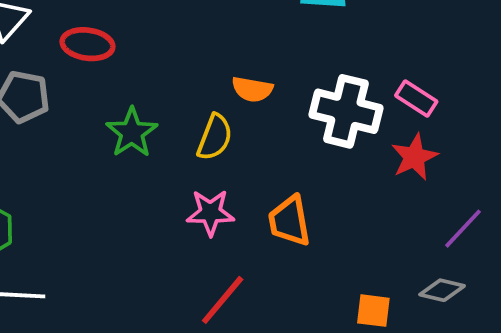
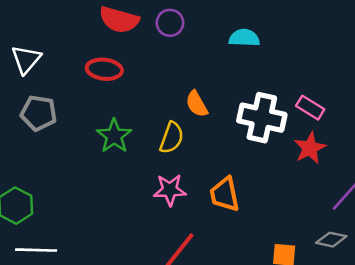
red ellipse: (87, 44) -> (104, 69), moved
orange semicircle: (252, 89) -> (197, 104), turned 52

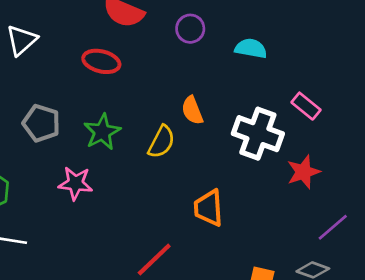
purple circle: (170, 23) -> (190, 29), moved
pink rectangle: (310, 108) -> (306, 106), moved
gray pentagon: (39, 113) -> (41, 123), moved
pink star: (170, 190) -> (75, 183), moved

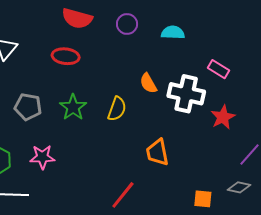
orange semicircle: (192, 110) -> (148, 83), moved
pink star: (75, 183) -> (42, 157), moved

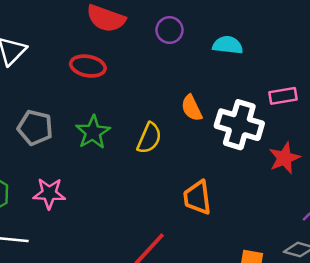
pink rectangle: (218, 69) -> (283, 96), turned -45

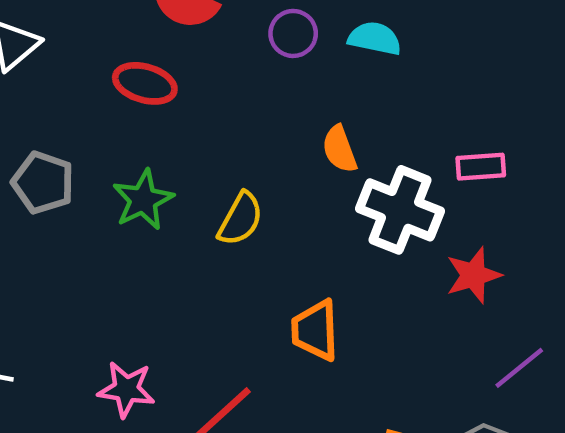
cyan semicircle: (228, 45) -> (375, 38), moved
orange semicircle: (192, 108) -> (340, 149), moved
pink star: (49, 193) -> (126, 389), moved

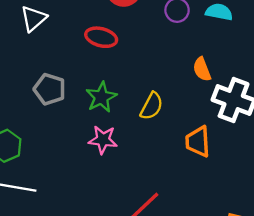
orange trapezoid: (315, 330) -> (198, 141), moved
pink star: (126, 389) -> (103, 140), moved

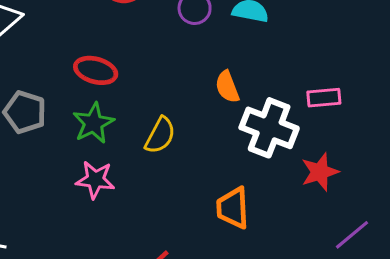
red ellipse: (101, 37) -> (96, 70), moved
orange trapezoid: (198, 141) -> (233, 208), moved

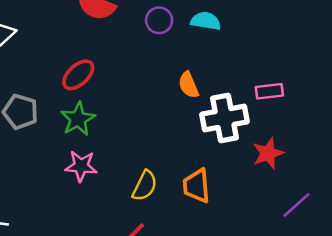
red ellipse: (96, 70) -> (78, 75), turned -56
white cross: (269, 128) -> (225, 118), turned -30
yellow semicircle: (160, 135) -> (145, 186), moved

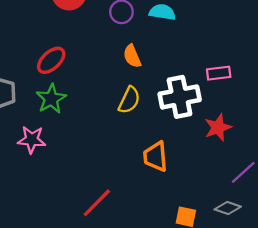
orange semicircle: (189, 85) -> (132, 56), moved
pink star: (81, 166) -> (32, 140), moved
yellow semicircle: (145, 186) -> (129, 100), moved

